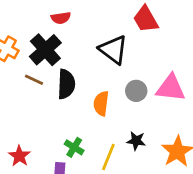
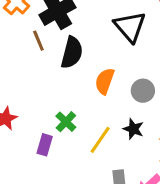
brown line: (34, 80) -> (38, 41), turned 30
gray circle: (136, 91) -> (143, 91), moved

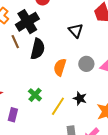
black triangle: (130, 27) -> (76, 31), size x0.7
gray circle: (143, 91) -> (86, 64), moved
purple rectangle: (45, 145) -> (13, 115), moved

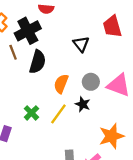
black star: (80, 98) -> (83, 104), moved
yellow line: (58, 106) -> (58, 114), moved

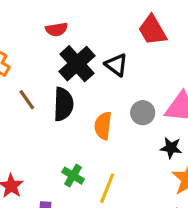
black cross: (28, 31) -> (77, 64), moved
black star: (83, 104) -> (171, 148), moved
yellow line: (58, 114) -> (107, 188), moved

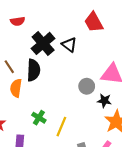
red semicircle: (57, 29) -> (18, 21), moved
gray circle: (143, 113) -> (87, 86), moved
orange semicircle: (103, 126) -> (16, 88), moved

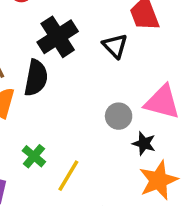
black triangle: (69, 45) -> (115, 46), moved

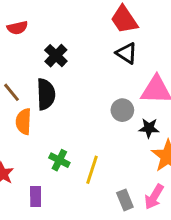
black cross: (58, 37) -> (56, 56), size x0.7
black triangle: (115, 46) -> (127, 53), moved

